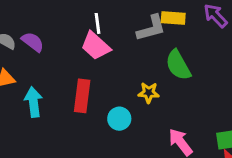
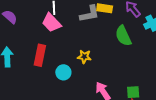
green semicircle: (178, 65) -> (123, 36), moved

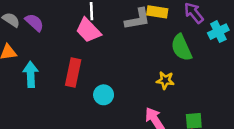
yellow star: (84, 57) -> (165, 80), moved

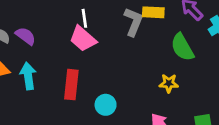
gray L-shape: (138, 19) -> (133, 22), turned -52
cyan arrow: (31, 74) -> (28, 76), moved

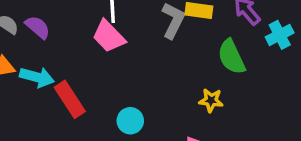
cyan arrow: (28, 76) -> (37, 77), turned 108
red rectangle: (71, 85) -> (70, 99), moved, turned -44

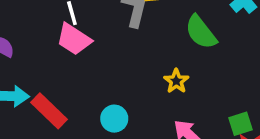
yellow star: (211, 100) -> (176, 81), moved, turned -30

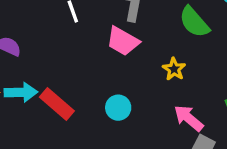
pink trapezoid: (74, 39) -> (123, 41), moved

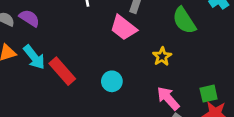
cyan arrow: (21, 92) -> (34, 57), turned 45

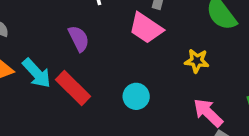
purple semicircle: (29, 18) -> (79, 39), moved, turned 35
yellow star: (162, 57) -> (197, 61), turned -30

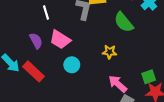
pink trapezoid: (146, 28) -> (60, 40), moved
cyan circle: (136, 96) -> (72, 65), moved

